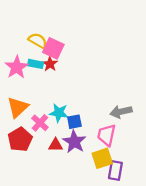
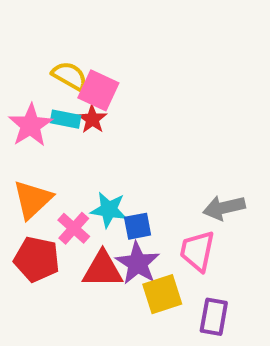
red pentagon: (20, 139) -> (37, 259), turned -30
red triangle: (56, 145) -> (103, 269), size x1.5
yellow square: (102, 158) -> (162, 294), moved

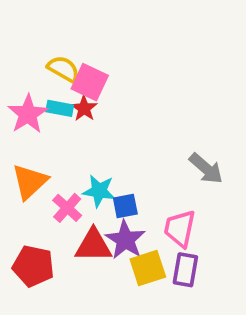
gray arrow: (224, 208) -> (206, 168), moved, turned -126
red pentagon: (37, 259) -> (33, 266), moved
purple rectangle: (214, 317) -> (185, 270), moved

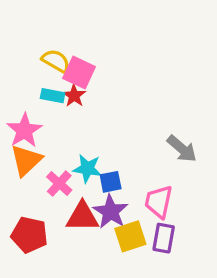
pink star: (28, 114) -> (24, 130), moved

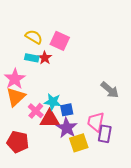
pink square: (79, 72) -> (60, 41), moved
red triangle: (82, 217) -> (50, 119), moved
purple rectangle: (164, 238) -> (105, 134), moved

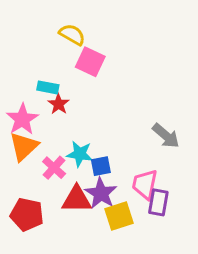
yellow semicircle: (34, 37) -> (72, 35), moved
red star: (45, 58) -> (59, 104), moved
red triangle: (50, 119) -> (77, 199), moved

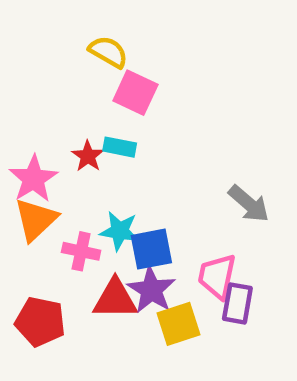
cyan rectangle: (48, 87) -> (120, 147), moved
blue square: (101, 166) -> (151, 249), size x1.4
pink cross: (54, 168) -> (81, 251), turned -30

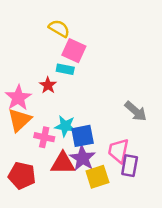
cyan rectangle: (120, 147) -> (65, 69), moved

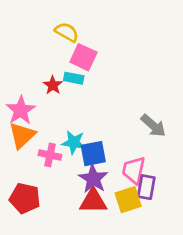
red star: (48, 85) -> (53, 85), moved
red triangle: (63, 163) -> (93, 201), moved
yellow square: (97, 177) -> (128, 200), moved

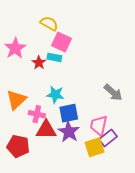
pink star: (21, 110) -> (15, 48), moved
cyan star: (74, 142) -> (55, 95), moved
purple rectangle: (146, 187) -> (108, 138), turned 42
red triangle: (93, 201) -> (46, 130), moved

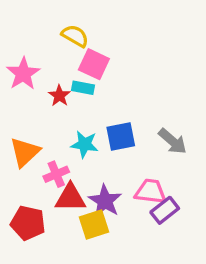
blue square: (69, 113) -> (121, 136), moved
pink cross: (37, 114) -> (56, 174), turned -35
pink trapezoid: (99, 126) -> (151, 191), turned 85
yellow square: (95, 147) -> (94, 224), moved

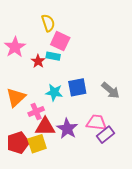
yellow semicircle: (75, 36) -> (48, 23), turned 42
red pentagon: (28, 223) -> (18, 143), turned -30
yellow square: (94, 224) -> (37, 144), moved

